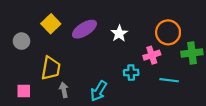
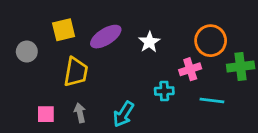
yellow square: (51, 24) -> (64, 30), turned 30
yellow trapezoid: (51, 68) -> (76, 72), moved
pink square: (24, 91) -> (46, 114), moved

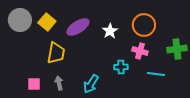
yellow square: (64, 30) -> (47, 22), turned -36
orange circle: (211, 41) -> (144, 25), moved
gray circle: (27, 52) -> (20, 20), moved, size x1.5
pink cross: (190, 69) -> (140, 51), turned 35

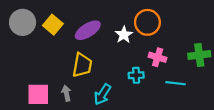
orange circle: (144, 25) -> (147, 22), moved
yellow trapezoid: (56, 53) -> (82, 65), moved
pink square: (34, 84) -> (38, 94), size x1.5

